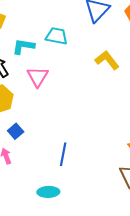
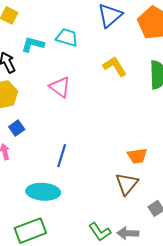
pink triangle: (38, 77) -> (60, 87), moved, turned -30
cyan ellipse: (48, 192) -> (43, 192), size x1.5

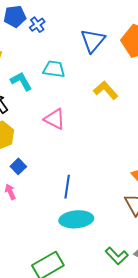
cyan L-shape: (33, 44) -> (21, 81), turned 55
cyan ellipse: (43, 192) -> (76, 219), moved

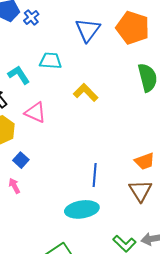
yellow L-shape: (106, 90) -> (86, 93), moved
pink triangle: (55, 119) -> (35, 112), moved
blue line: (67, 187) -> (95, 175), moved

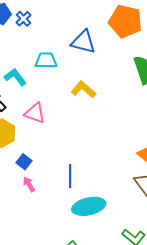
blue triangle: (88, 30) -> (83, 42), moved, turned -48
blue line: (95, 175) -> (70, 176), moved
pink arrow: (14, 186) -> (29, 184), moved

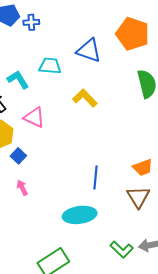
blue cross: (23, 19) -> (31, 22), turned 35
blue square: (24, 162) -> (18, 156), moved
blue line: (70, 176) -> (96, 177), moved

